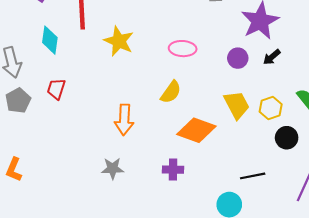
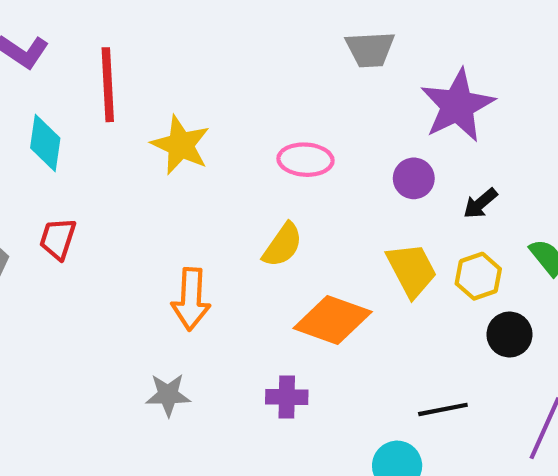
black arrow: (272, 57) -> (480, 203), moved

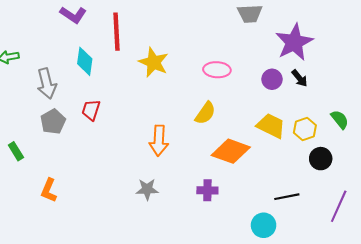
black arrow: (480, 203) -> (300, 78), moved, turned -90
yellow trapezoid: (412, 270) -> (271, 126), turned -36

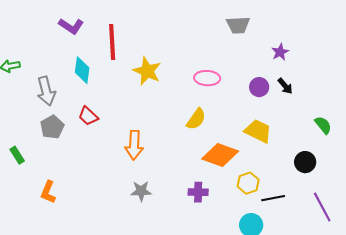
purple star: (294, 42) -> (280, 52), size x0.5
red trapezoid: (91, 110) -> (88, 116), turned -65
yellow hexagon: (305, 129) -> (248, 183), moved
orange arrow: (159, 141) -> (134, 145), moved
purple line: (339, 206) -> (322, 207), turned -52

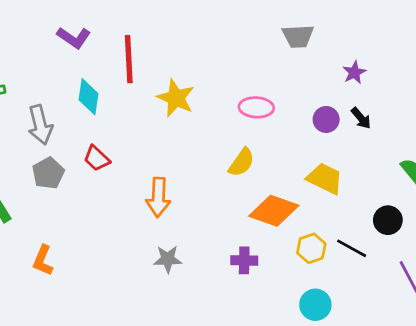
black line: (273, 198) -> (352, 248), moved, turned 40

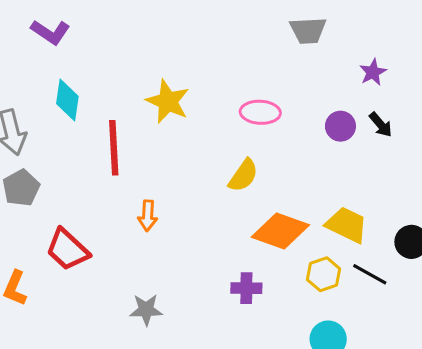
red line: (129, 59) -> (114, 148), moved
red trapezoid: (97, 158) -> (67, 250), moved, size x1.4
yellow trapezoid: (325, 179) -> (347, 225), moved
orange arrow: (158, 197) -> (148, 216), size x0.7
gray star: (168, 259) -> (146, 310), moved

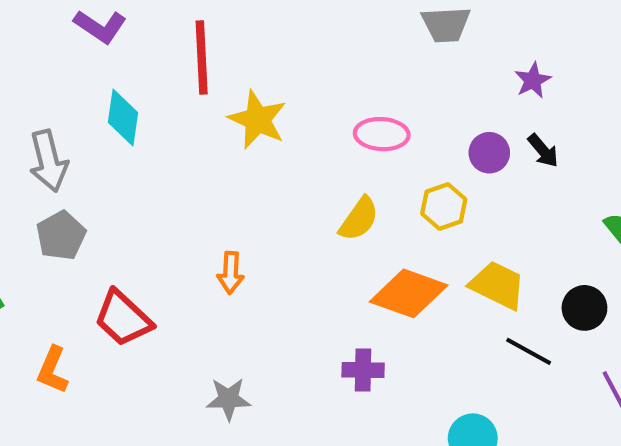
red line: (114, 148) -> (202, 57), moved
yellow hexagon: (324, 274) -> (444, 207), moved

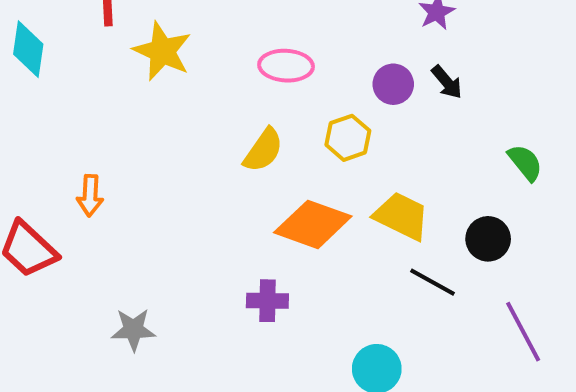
orange arrow: (231, 273) -> (90, 196), moved

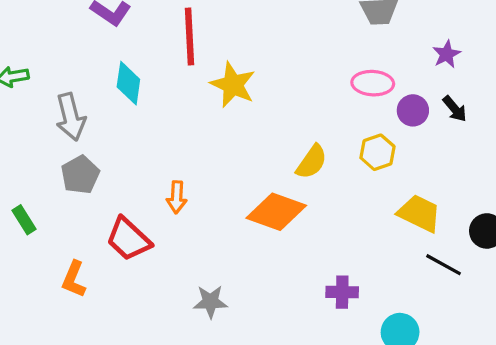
pink ellipse: (286, 66) -> (373, 83), moved
orange diamond: (313, 224) -> (276, 212), moved
purple cross: (267, 301) -> (342, 292), moved

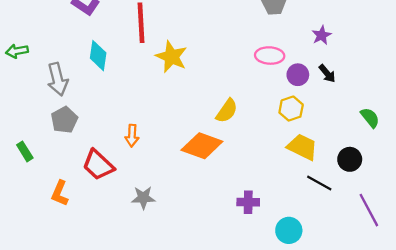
yellow hexagon: (378, 152) -> (291, 109), moved
gray star: (210, 302) -> (143, 198), moved

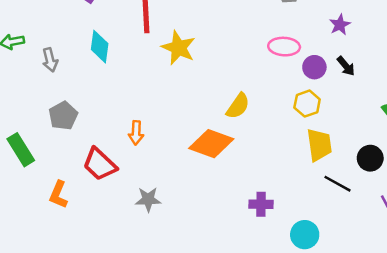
gray arrow: (58, 79) -> (50, 60), moved, size x0.7
yellow trapezoid: (302, 147) -> (319, 145), turned 56
green rectangle: (25, 151) -> (21, 150), size x1.5

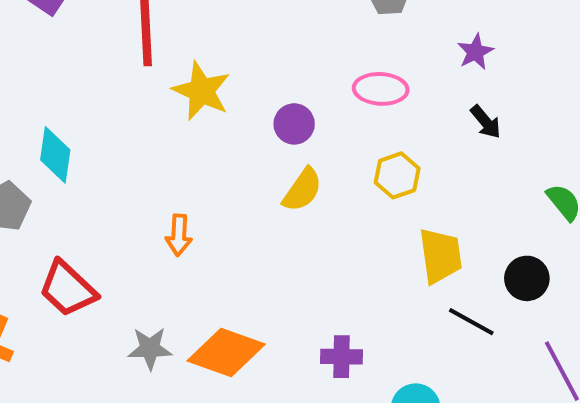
cyan diamond: (100, 47) -> (55, 155), moved
purple circle: (314, 67) -> (294, 124), moved
yellow hexagon: (307, 104) -> (397, 175), moved
orange arrow: (136, 133) -> (179, 235), moved
orange diamond: (211, 144) -> (226, 353), moved

